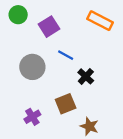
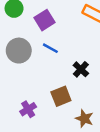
blue line: (66, 55) -> (50, 48), moved
gray circle: (32, 67) -> (19, 51), moved

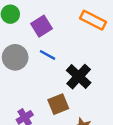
black cross: (81, 69) -> (79, 77), size x1.5

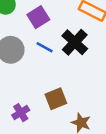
black cross: (79, 77) -> (75, 42), moved

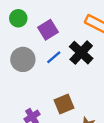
blue line: (45, 47) -> (54, 57), turned -70

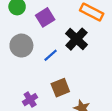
blue line: (54, 57) -> (51, 55), moved

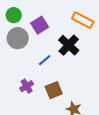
gray circle: (21, 46) -> (18, 38), moved
purple cross: (30, 100) -> (27, 86), moved

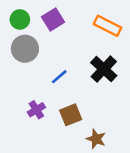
purple square: (40, 25) -> (53, 19), moved
black cross: (69, 45) -> (104, 69), moved

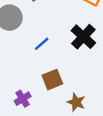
purple cross: (36, 110) -> (23, 99), moved

